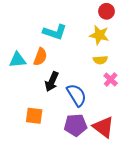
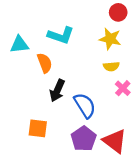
orange semicircle: (40, 57) -> (45, 63), turned -42
cyan triangle: (18, 60) -> (19, 45), moved
purple pentagon: (75, 125) -> (84, 139), turned -30

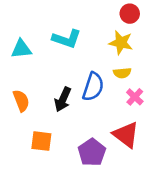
orange semicircle: (45, 63) -> (21, 101), moved
blue semicircle: (85, 105) -> (93, 87), moved, turned 50
red triangle: (115, 141) -> (126, 135), moved

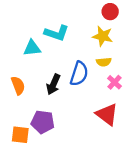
cyan triangle: (21, 49) -> (32, 48), moved
orange square: (41, 141) -> (20, 135), moved
purple pentagon: (92, 152) -> (43, 122), moved, turned -30

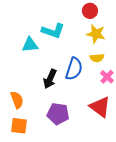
red circle: (110, 12) -> (90, 11), moved
orange semicircle: (18, 85) -> (17, 100), moved
purple pentagon: (43, 122) -> (58, 114), moved

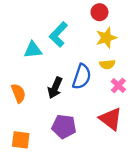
cyan L-shape: (53, 31) -> (58, 34), turned 115
yellow star: (96, 34) -> (106, 38), turned -30
orange semicircle: (17, 100) -> (18, 93), moved

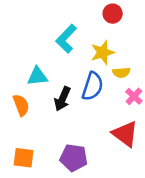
yellow star: (106, 38) -> (103, 52), moved
cyan triangle: (33, 50) -> (37, 76), moved
purple pentagon: (64, 127) -> (74, 158), moved

